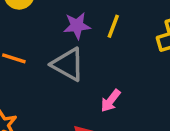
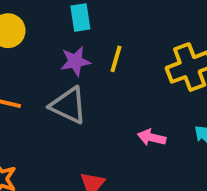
pink arrow: (111, 101) -> (152, 137), moved, turned 70

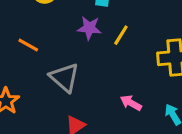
gray triangle: (68, 105) -> (65, 77), moved

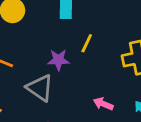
purple star: (89, 28) -> (58, 60), moved

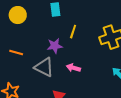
pink arrow: (103, 104) -> (73, 68), moved

